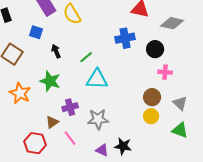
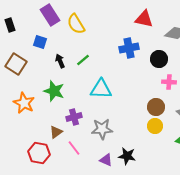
green line: (86, 57) -> (83, 60), moved

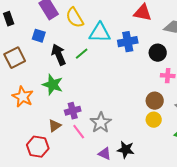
black arrow: (60, 61) -> (59, 55), size x1.5
brown square: (16, 64) -> (15, 58), turned 30
cyan triangle: (101, 89) -> (100, 33), moved
gray star: (102, 129) -> (101, 123), turned -30
pink line: (74, 148) -> (79, 132), moved

